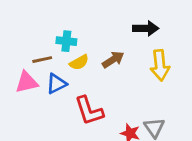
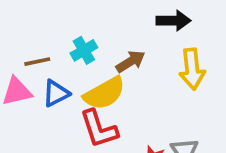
cyan cross: (66, 41) -> (84, 50), moved, turned -36
yellow semicircle: (79, 62) -> (104, 93), moved, size x1.6

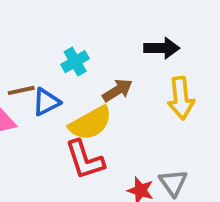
cyan cross: (84, 50) -> (75, 62), moved
blue triangle: (56, 93) -> (46, 102), moved

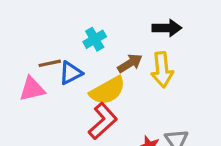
yellow arrow: (181, 98) -> (162, 70), moved
red L-shape: (85, 160) -> (103, 121), turned -114

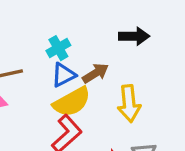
yellow arrow: (162, 70) -> (129, 104), moved
blue triangle: (71, 73) -> (63, 75), moved

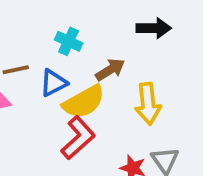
cyan cross: (58, 48) -> (69, 41), turned -35
blue triangle: (63, 75) -> (53, 83), moved

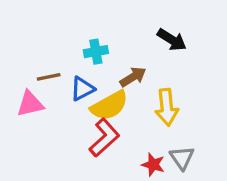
black arrow: (154, 28) -> (172, 40), turned 32
cyan cross: (69, 41) -> (96, 52), turned -35

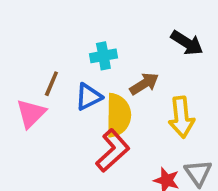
brown line: (49, 77) -> (51, 84), turned -55
pink triangle: (30, 104) -> (31, 113), turned -32
yellow semicircle: (109, 106) -> (118, 115), turned -60

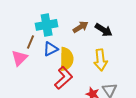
black arrow: (187, 43) -> (104, 30), moved
cyan cross: (103, 56) -> (47, 25), moved, size x1.5
brown arrow: (144, 84) -> (81, 27), moved

